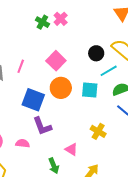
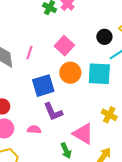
cyan square: (90, 90) -> (99, 74), size x1.4
blue square: (33, 100) -> (43, 86), turned -35
pink triangle: (71, 149) -> (83, 134), size x1.6

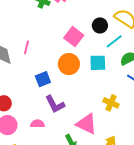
pink square: (64, 46) -> (74, 37), moved
cyan square: (99, 74) -> (98, 63), size x0.7
blue square: (43, 86) -> (43, 79), size x0.7

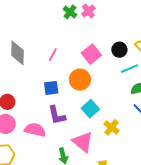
pink line: (26, 47) -> (53, 55), moved
cyan square: (98, 63) -> (90, 109), moved, turned 36
pink semicircle: (37, 124) -> (35, 130), size x1.5

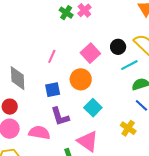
gray diamond: (18, 53) -> (18, 78), moved
yellow cross: (111, 127) -> (128, 128), moved

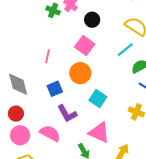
black circle: (118, 47) -> (92, 20), moved
pink semicircle: (39, 133) -> (50, 133), turned 30

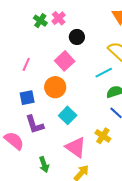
pink triangle: (99, 133) -> (76, 147), moved

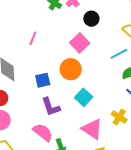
pink line: (26, 64) -> (33, 38), moved
pink semicircle: (14, 141) -> (43, 132), moved

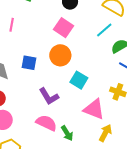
pink line: (33, 38) -> (12, 25), moved
blue square: (43, 80) -> (29, 63), moved, turned 35

